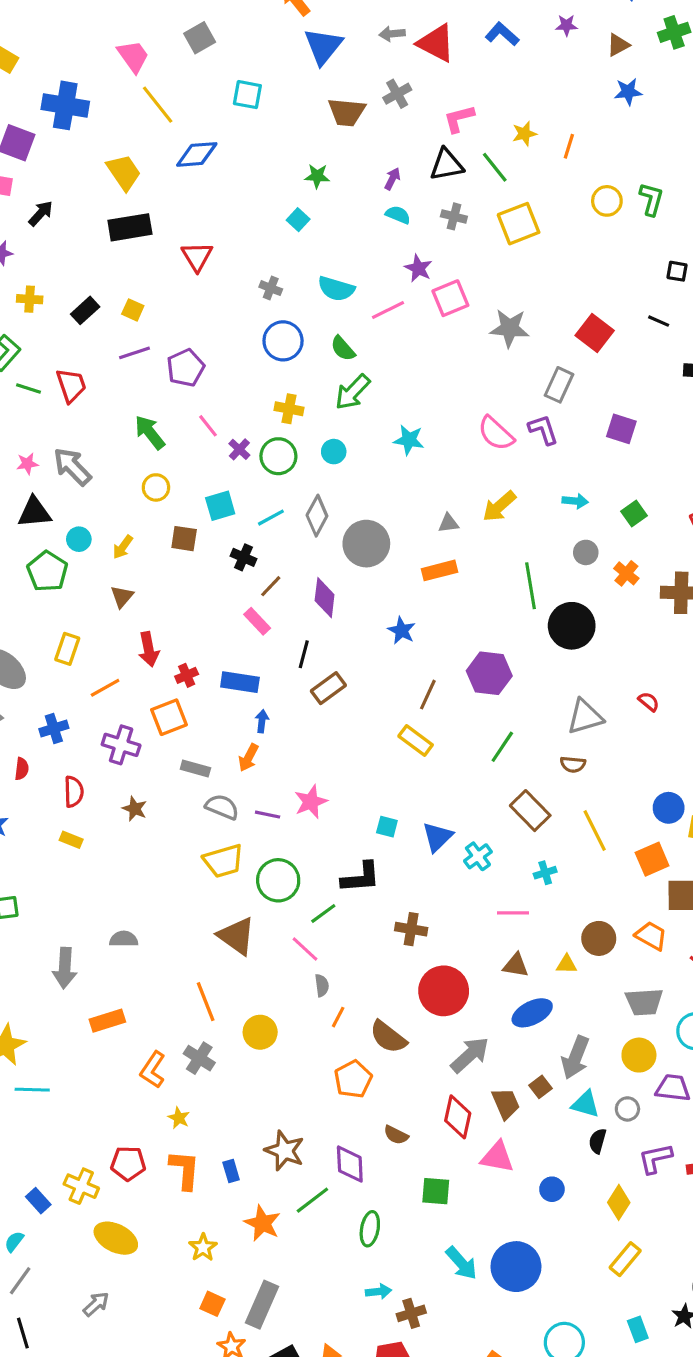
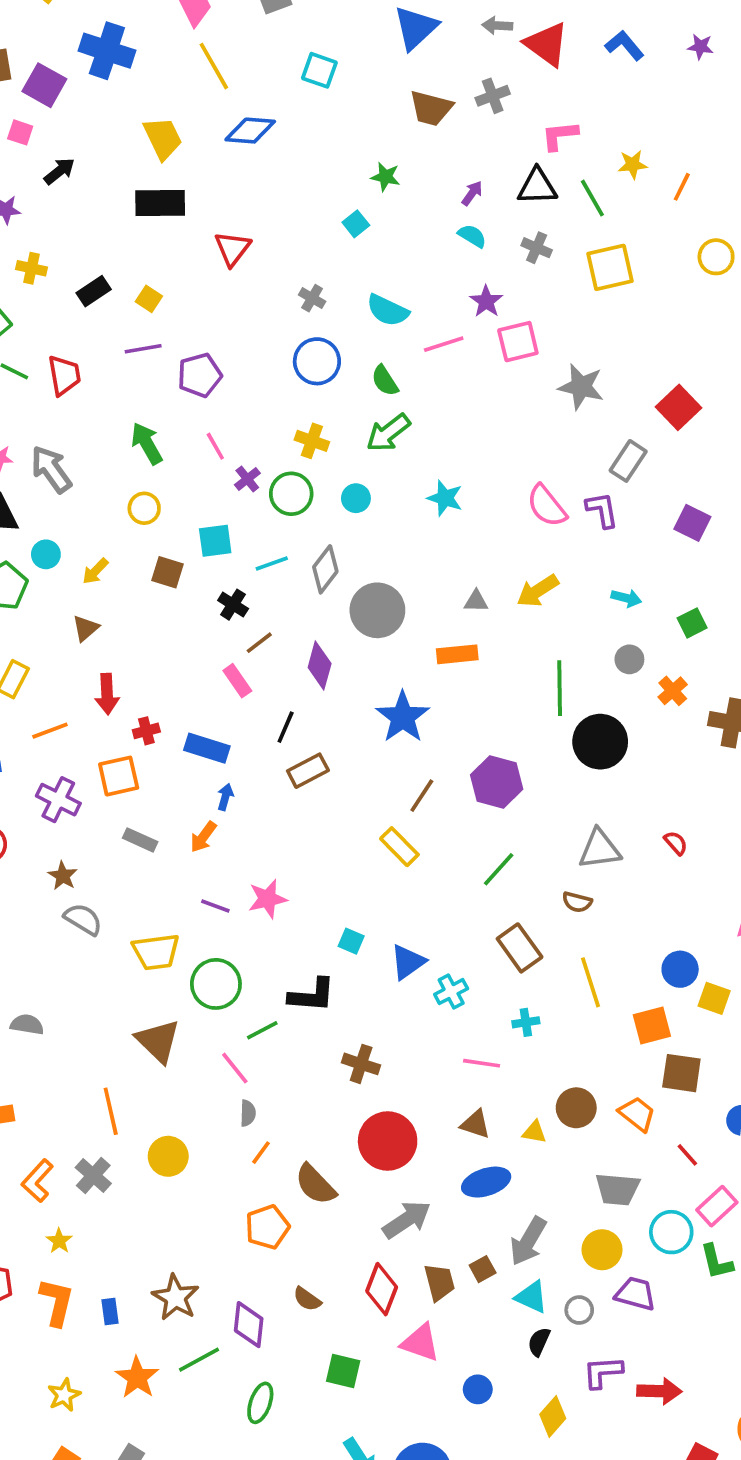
blue star: (402, 631) -> (403, 717), size x1.6
gray semicircle: (222, 807) -> (83, 919), moved

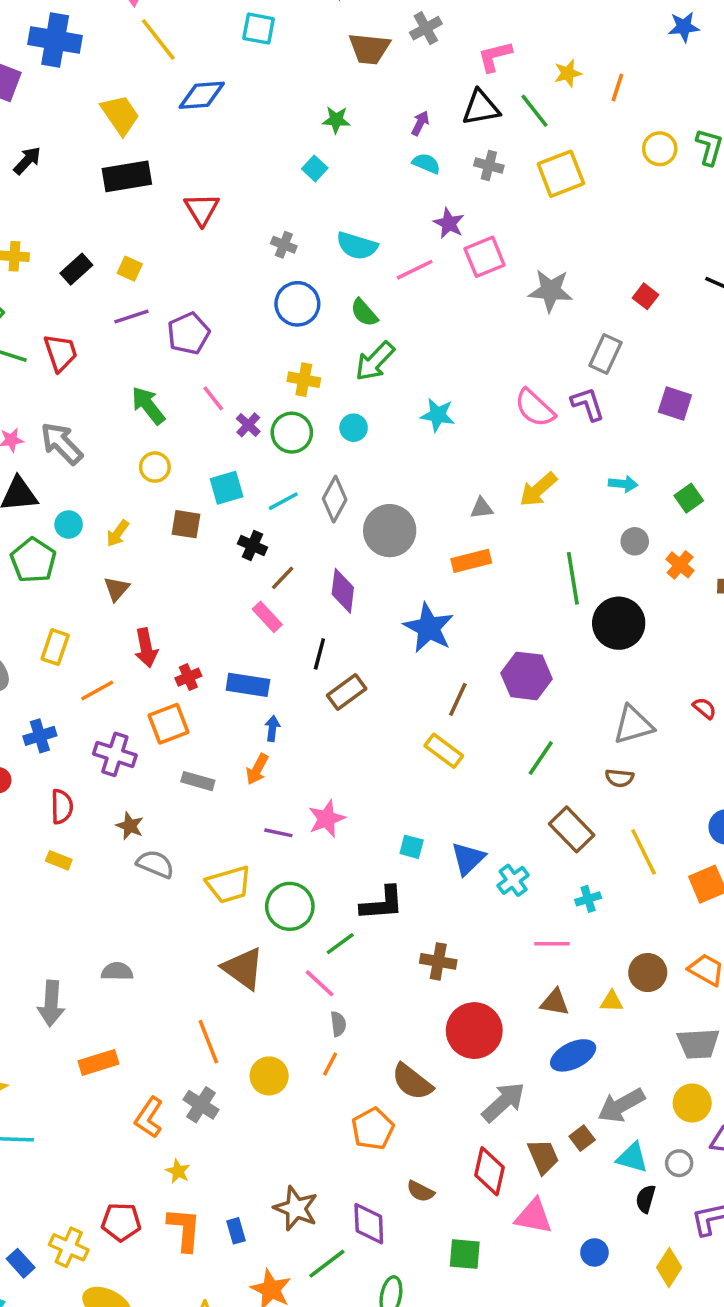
red square: (679, 407) -> (645, 296), size x0.6
orange line: (261, 1153) -> (330, 1064), moved
gray arrow: (528, 1241) -> (621, 1105), turned 39

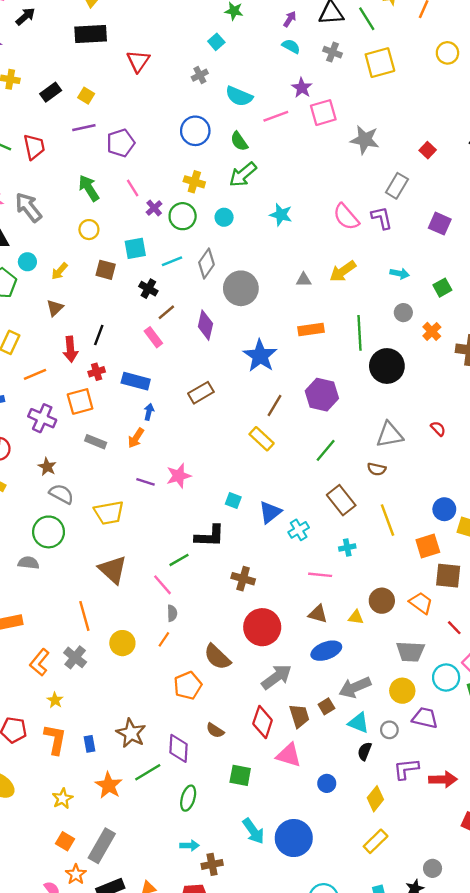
gray cross: (284, 245) -> (200, 75), moved, turned 35
orange rectangle: (471, 561) -> (311, 330), moved
black line: (319, 654) -> (99, 335), moved
green circle: (290, 906) -> (49, 532), moved

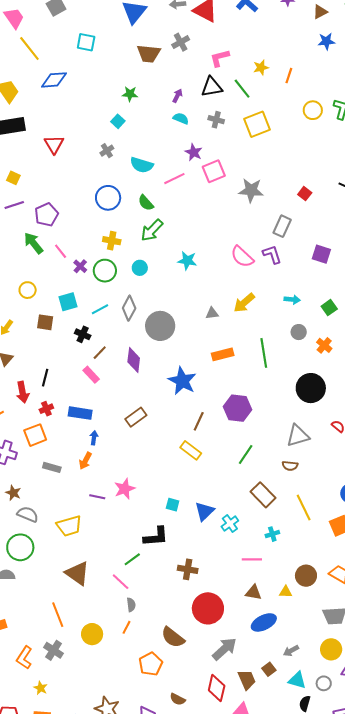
green arrow: (89, 188) -> (33, 243), moved
black circle: (387, 366) -> (311, 388), moved
gray arrow: (355, 687) -> (291, 651), size x0.6

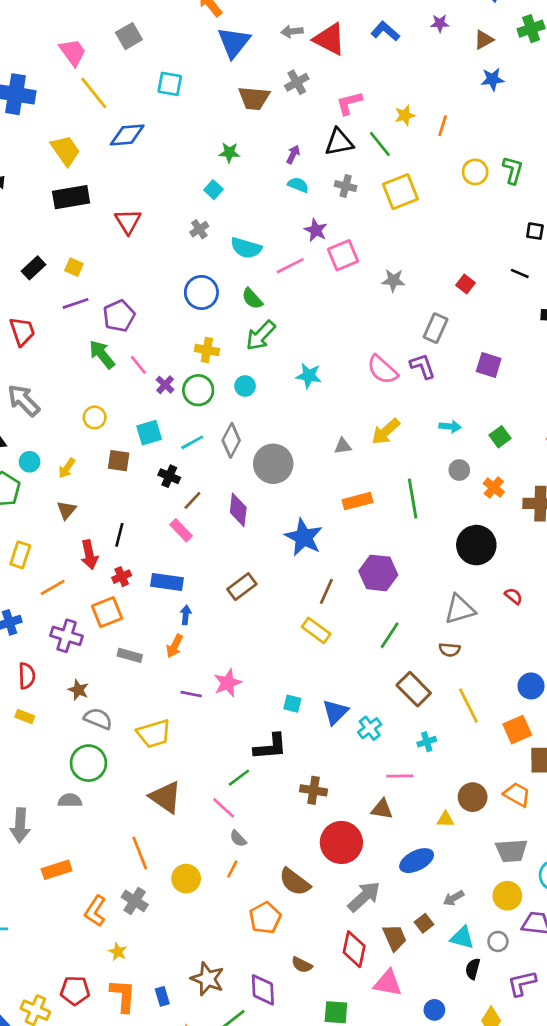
gray star: (251, 190) -> (393, 280), size x0.7
brown triangle: (253, 592) -> (382, 809), moved
gray semicircle: (131, 605) -> (238, 839), turned 144

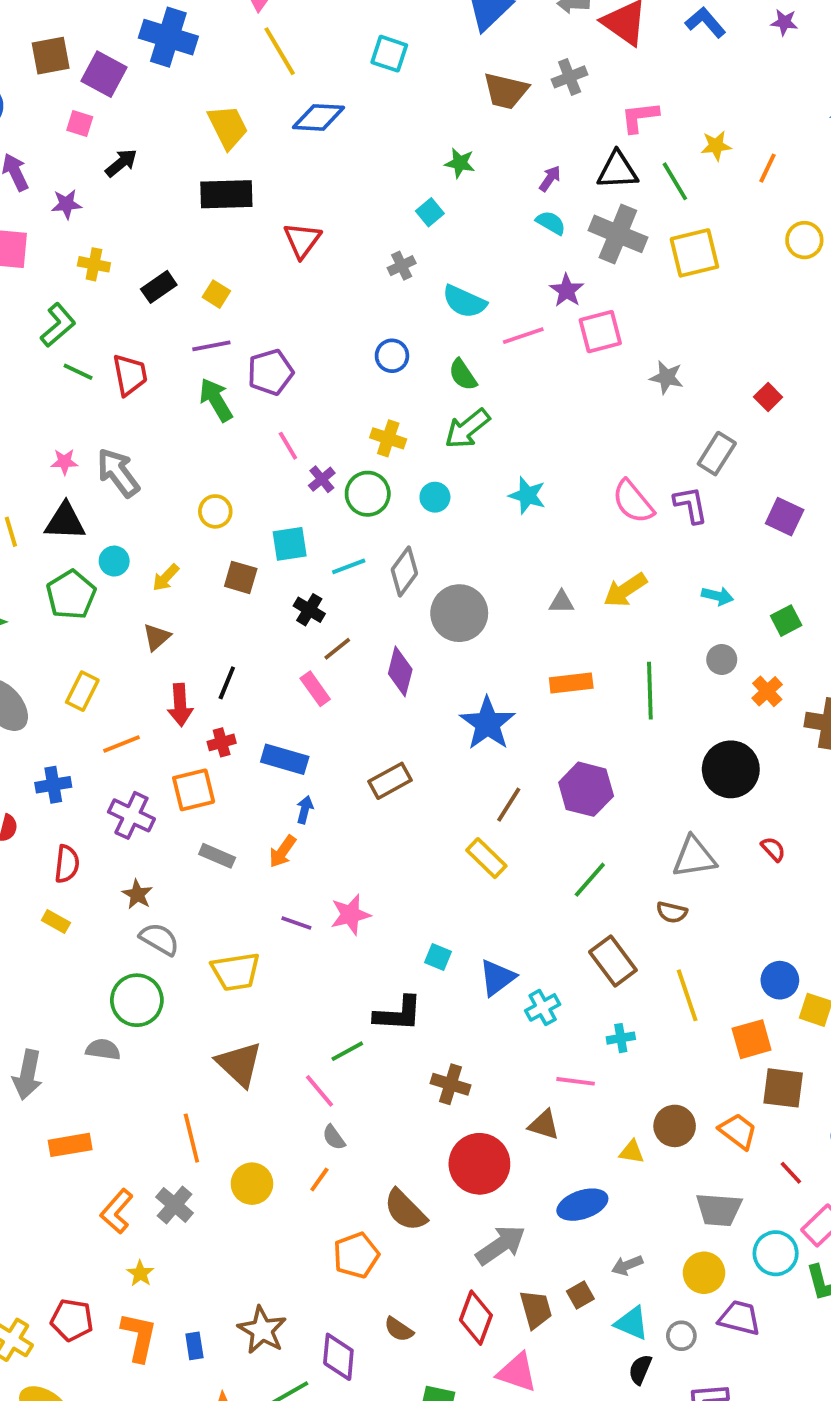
gray cross: (346, 186) -> (618, 234), size x1.8
blue circle: (201, 292) -> (392, 356), size x0.7
green arrow: (102, 354) -> (216, 400), moved

